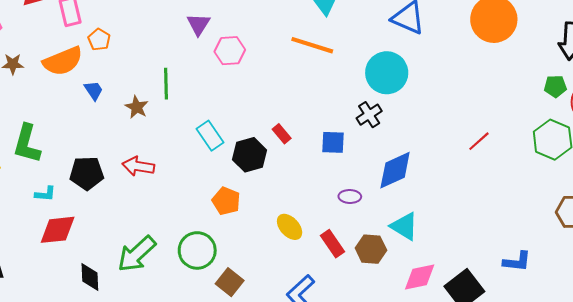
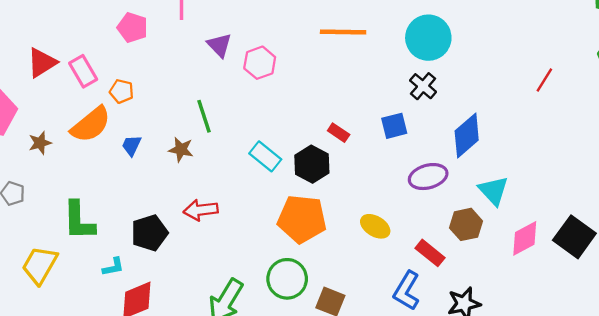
blue trapezoid: (94, 90) -> (131, 145), turned -105
purple ellipse: (350, 197) -> (428, 177), size x1.6
orange pentagon: (226, 201) -> (302, 219), size x1.6
cyan triangle: (404, 226) -> (493, 191), turned 32
red rectangle: (333, 244) -> (430, 253), moved

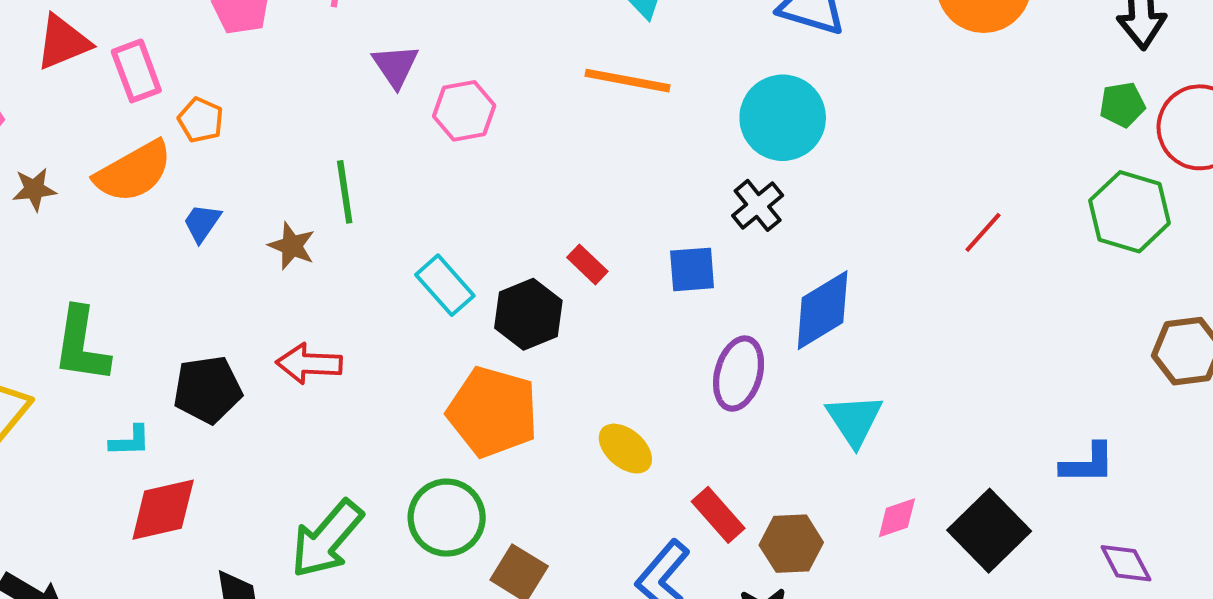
purple ellipse: (428, 177) -> (739, 374), turned -69
brown hexagon: (466, 224) -> (791, 544), moved
pink diamond: (525, 238) -> (897, 518), size x0.7

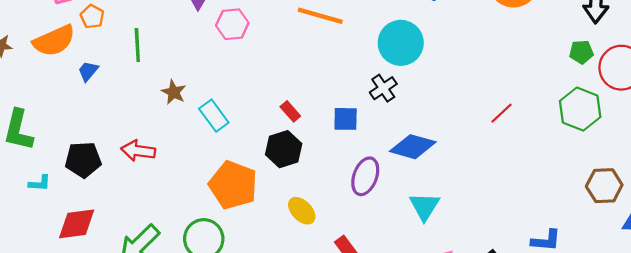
green line: (345, 192) -> (137, 45), moved
brown star: (292, 246) -> (174, 92), moved
blue diamond: (823, 310) -> (413, 147), turned 42
black hexagon: (528, 314) -> (284, 149), moved
red diamond: (163, 510) -> (77, 224), moved

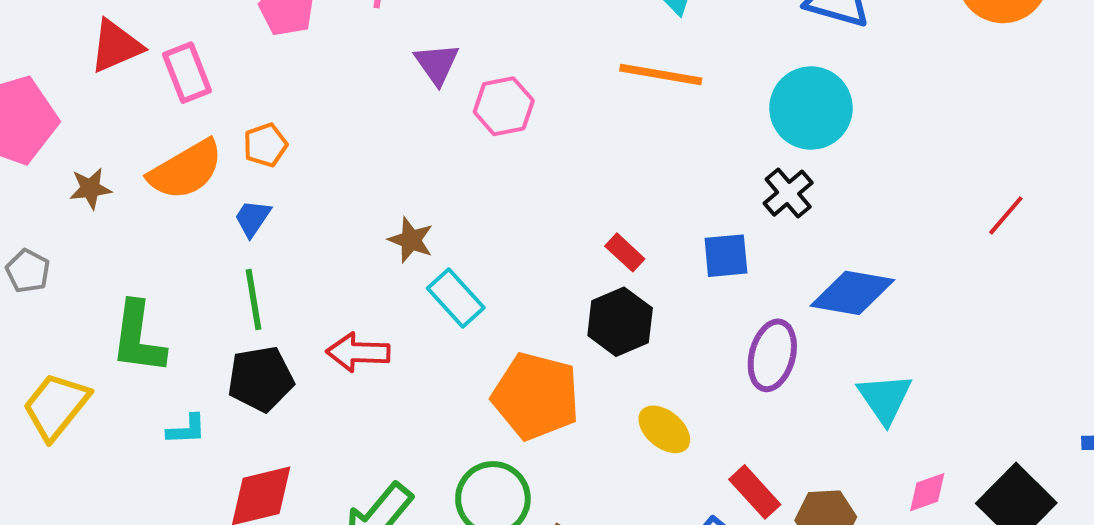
orange pentagon: (92, 17) -> (265, 145), moved, turned 30
green line: (137, 45) -> (254, 299), moved
cyan rectangle: (214, 116) -> (456, 298), moved

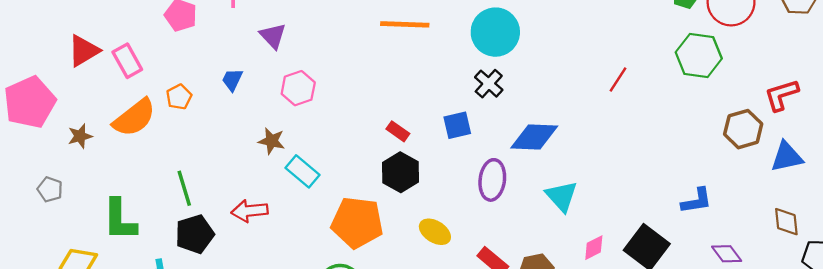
pink hexagon: (504, 106) -> (298, 88), moved
blue trapezoid: (253, 218) -> (232, 80), moved

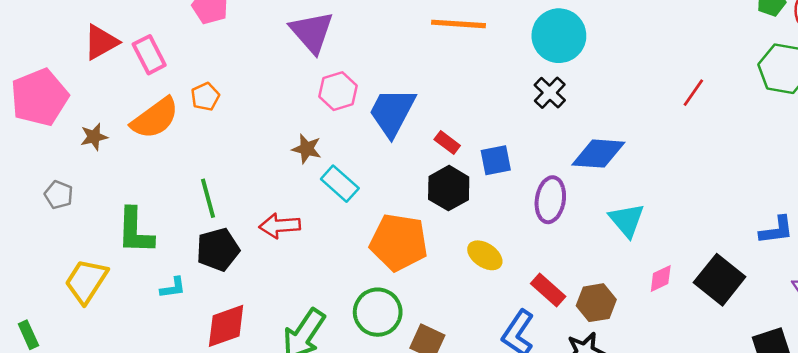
purple triangle: (273, 36) -> (312, 32), size x1.5
blue trapezoid: (232, 80) -> (392, 112), moved, size x2.0
blue square: (457, 125) -> (496, 160), moved

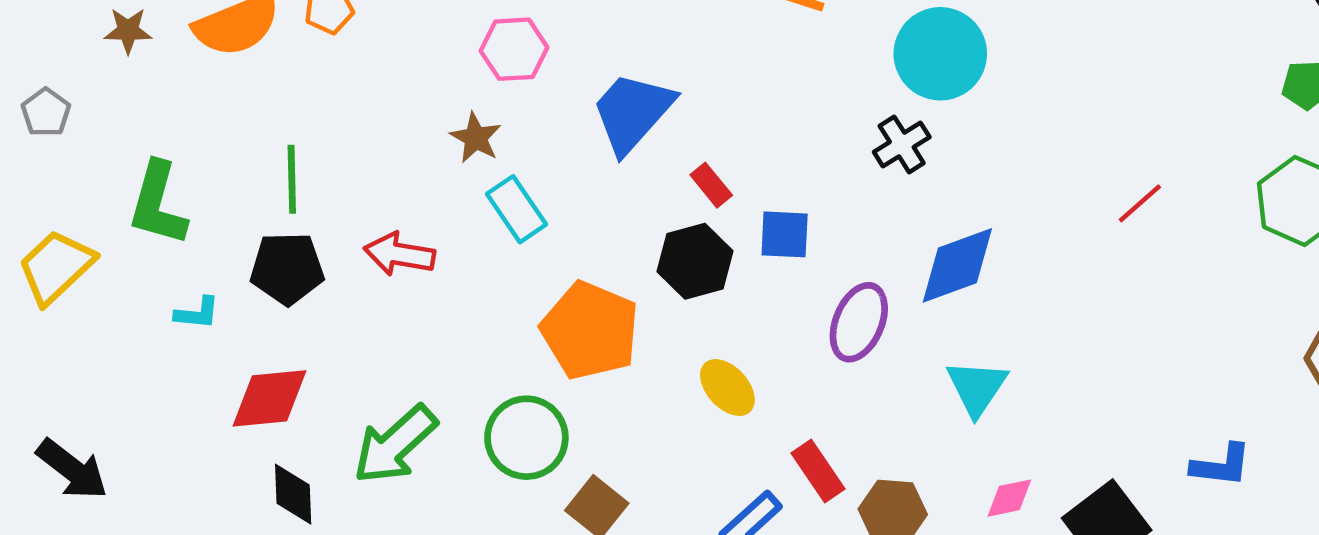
pink hexagon: (338, 91) -> (514, 49), moved
blue diamond: (598, 154) -> (957, 265), turned -38

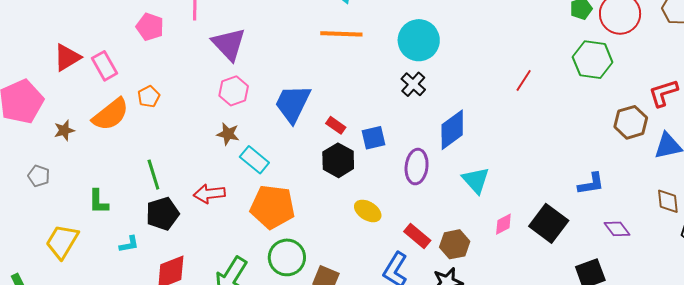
green L-shape: (158, 204) -> (98, 202), size x0.7
orange pentagon: (590, 331) -> (272, 207), moved

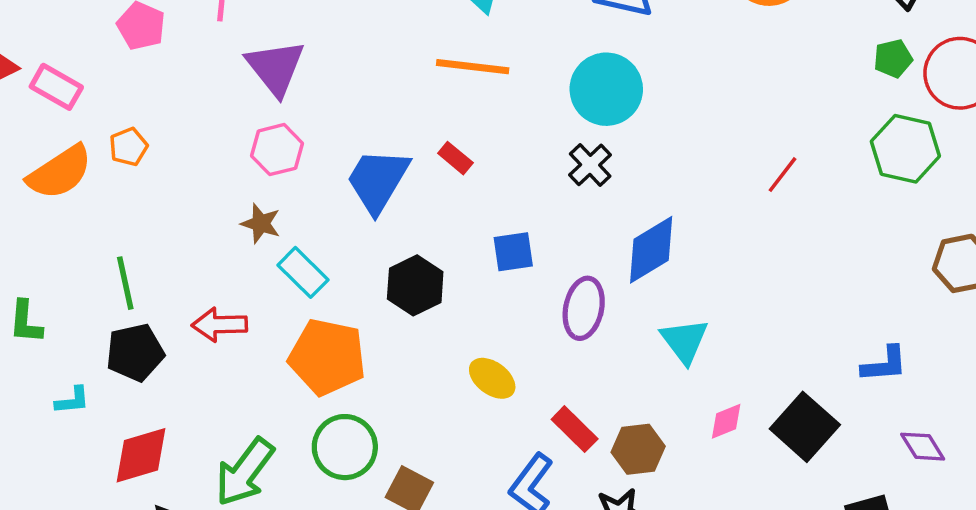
pink rectangle: (104, 66) -> (56, 87), turned -36
red rectangle: (336, 125) -> (455, 158), moved
black hexagon: (338, 160) -> (415, 285), moved

